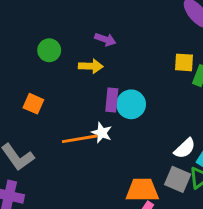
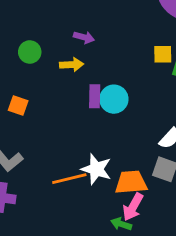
white star: (102, 133) -> (96, 169), moved, size x1.5
orange line: (80, 139) -> (69, 179), moved

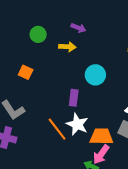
purple rectangle: (95, 96) -> (74, 98), moved
orange line: (69, 179) -> (57, 129), turned 60

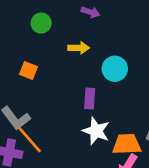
yellow arrow: (67, 47) -> (79, 48), moved
orange line: (57, 129) -> (30, 140), moved

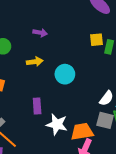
purple rectangle: (90, 98) -> (37, 106), moved

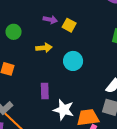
yellow square: (96, 40) -> (69, 25), moved, turned 32

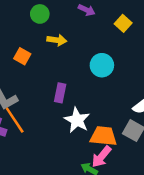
yellow square: (69, 25) -> (123, 23), moved
yellow arrow: (44, 48) -> (57, 40), moved

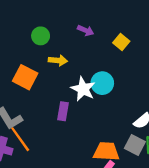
orange square: (22, 56) -> (25, 77), size x1.5
white star: (77, 120) -> (83, 89), moved

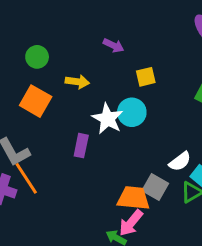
green circle: (41, 36) -> (37, 57), moved
yellow square: (121, 42) -> (146, 77), moved, turned 35
gray square: (135, 145) -> (155, 187), moved

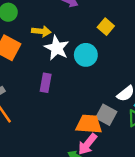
yellow square: (146, 77) -> (106, 27), moved, turned -35
white star: (108, 119) -> (57, 48), moved

